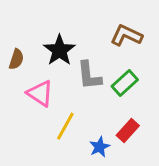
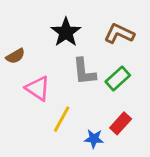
black star: (59, 50) -> (66, 32), moved
brown semicircle: (16, 59) -> (15, 56), turned 42
blue star: (100, 147) -> (94, 139), turned 30

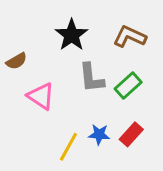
yellow line: (62, 119) -> (68, 147), moved
blue star: (94, 139) -> (99, 134), moved

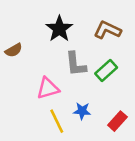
pink triangle: (41, 96) -> (48, 88), moved, turned -50
red rectangle: (131, 134) -> (117, 121), moved
yellow line: (68, 147) -> (57, 121), turned -55

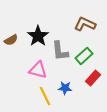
black star: (59, 29) -> (38, 36), moved
pink triangle: (48, 88) -> (38, 70), turned 30
red rectangle: (117, 121) -> (93, 78), moved

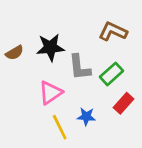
black star: (38, 36) -> (50, 47), turned 30
pink triangle: (38, 70) -> (50, 93), turned -48

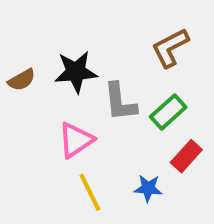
brown L-shape: (113, 31) -> (170, 48), turned -52
blue star: (86, 117) -> (148, 188), moved

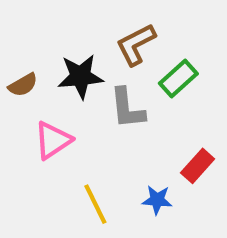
brown L-shape: (170, 48) -> (136, 44), moved
green rectangle: (168, 112) -> (178, 79), moved
pink triangle: (76, 140) -> (53, 140), moved

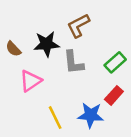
green rectangle: (178, 79) -> (115, 62), moved
brown semicircle: (23, 85) -> (13, 49), turned 77
blue star: (157, 200) -> (91, 115), size x1.5

